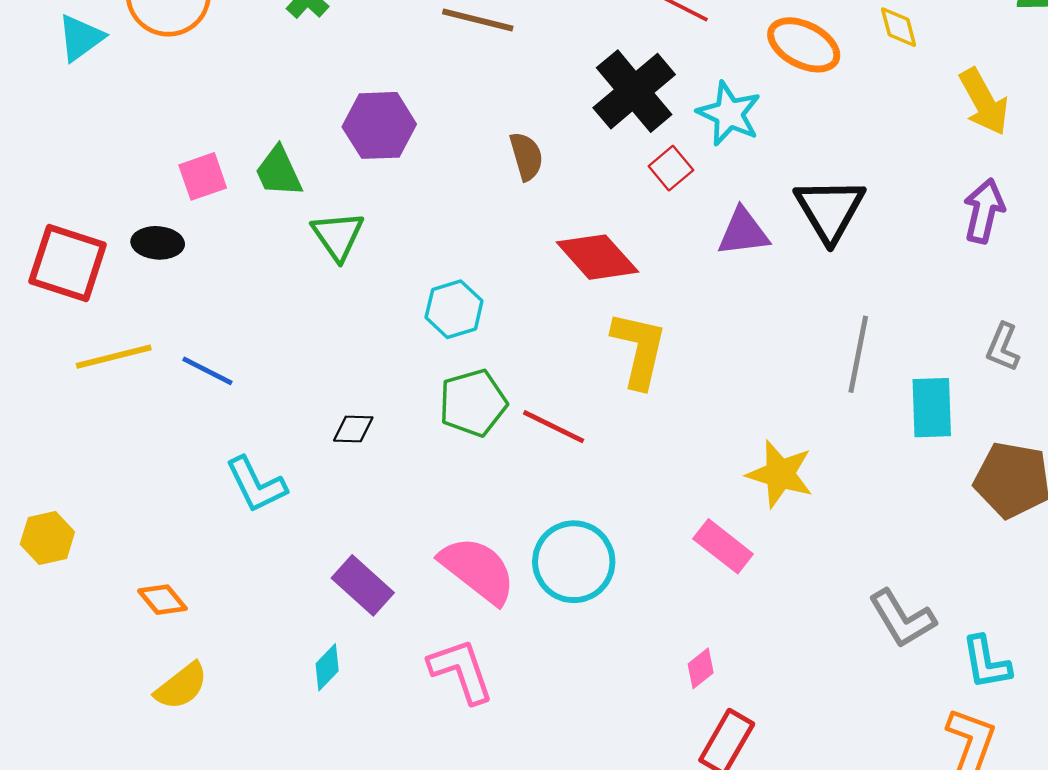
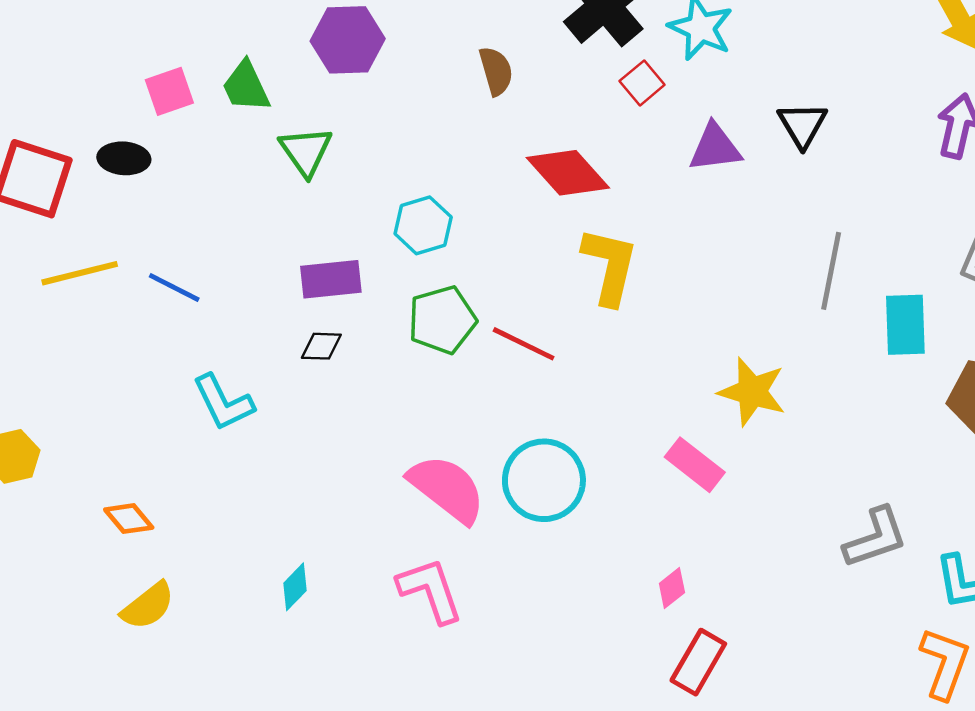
black triangle: (830, 210) -> (802, 125), size x0.7
purple rectangle: (363, 585) -> (331, 279), moved, turned -48
gray L-shape: (902, 619) -> (875, 538), turned -78

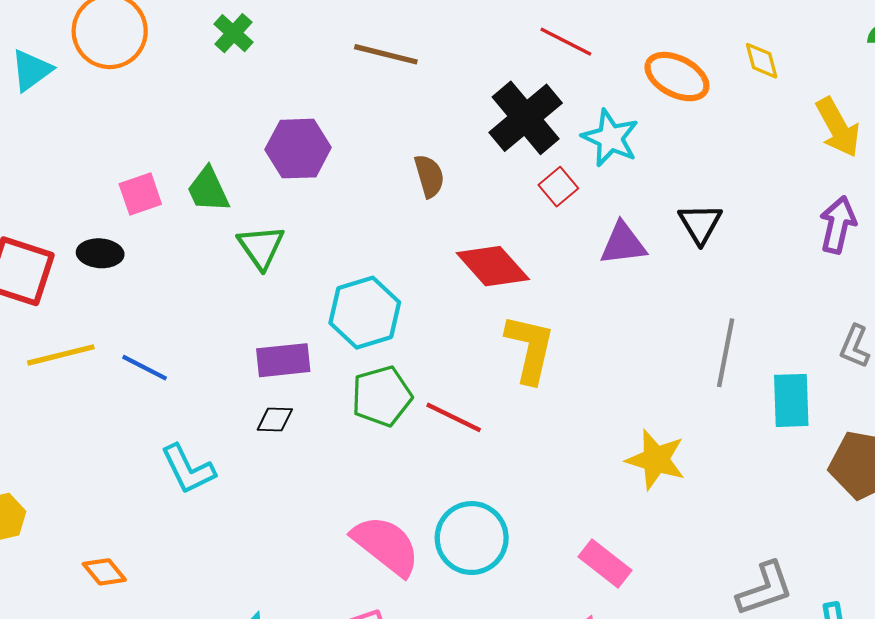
cyan hexagon: (423, 225) -> (365, 313), size x1.4
pink rectangle: (695, 465) -> (605, 563), moved

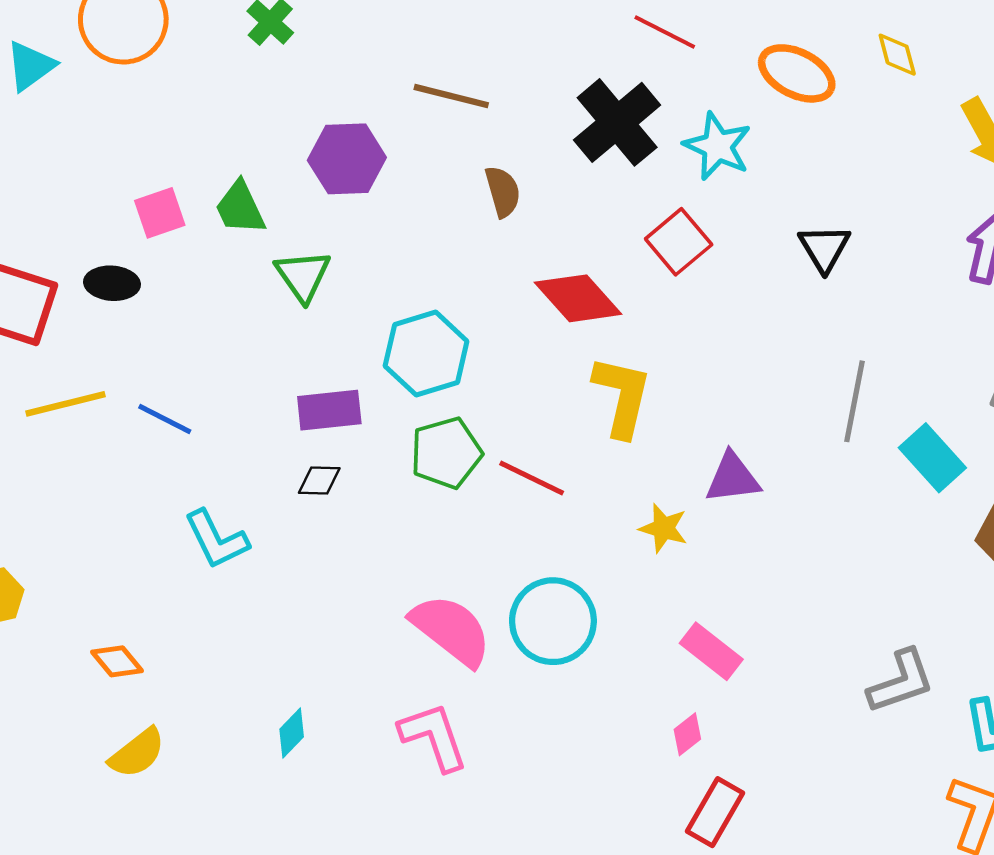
brown line: (386, 54) -> (451, 96), moved
red square: (558, 187) -> (679, 242), moved, size x1.4
purple triangle: (623, 244) -> (733, 478), moved
cyan rectangle: (791, 400) -> (932, 458), turned -40
yellow star: (656, 460) -> (664, 528), moved, size x0.7

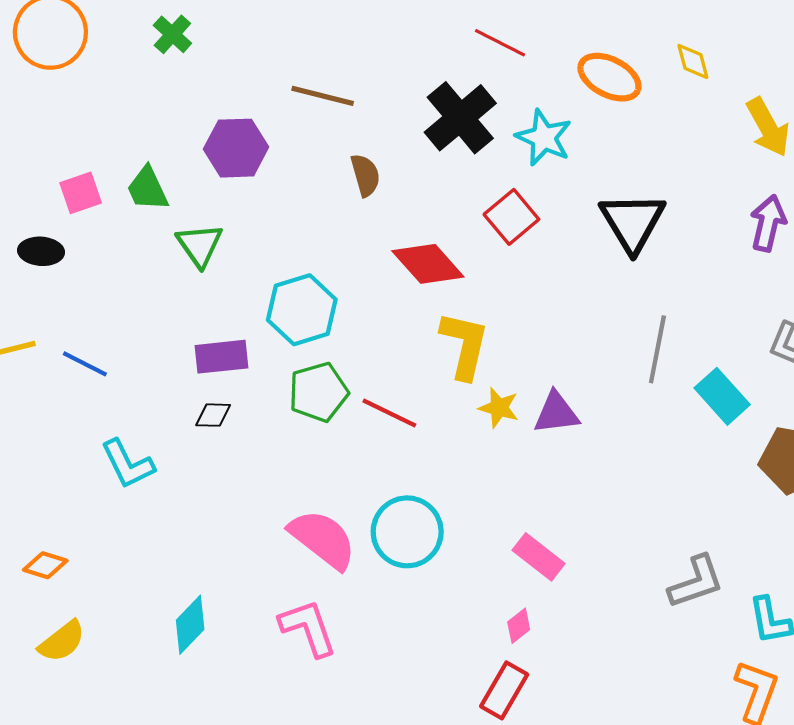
black triangle: (824, 248) -> (632, 222), size x1.5
yellow star: (664, 528) -> (499, 408), moved
orange diamond: (117, 661) -> (45, 565), turned -33
cyan diamond: (292, 733) -> (190, 625), size x1.4
red rectangle: (715, 812) -> (504, 690), moved

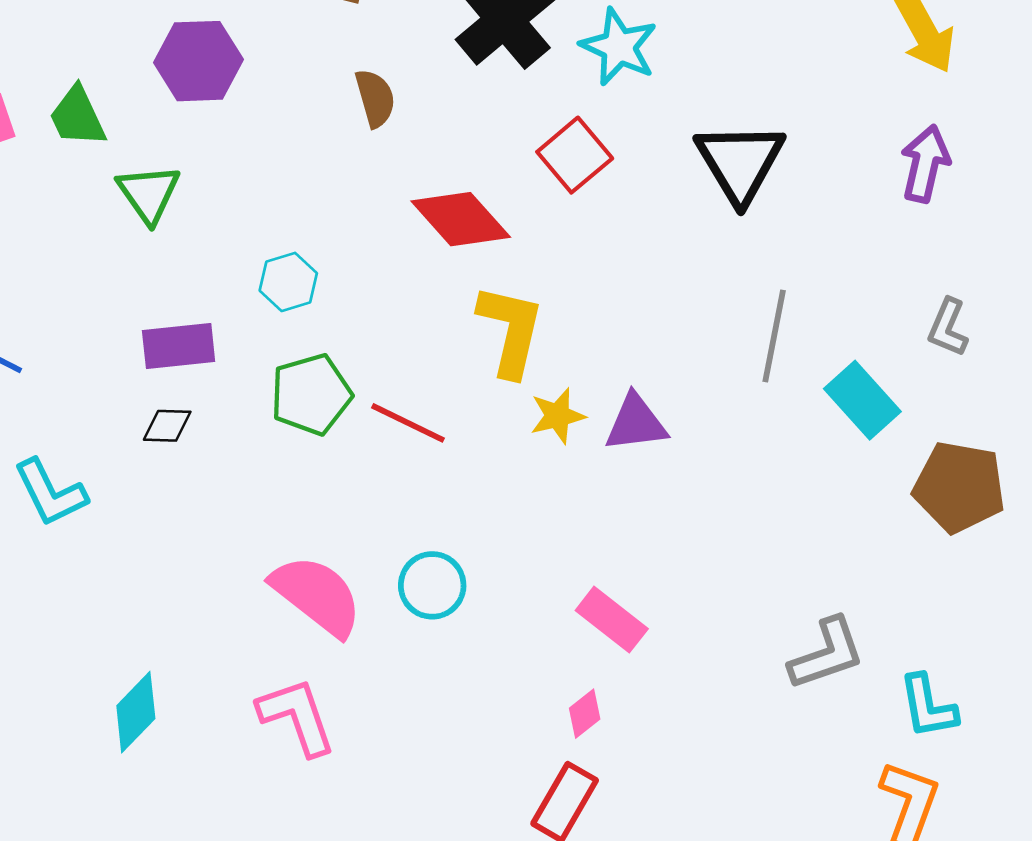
cyan hexagon: (302, 310) -> (288, 282), size x0.6
yellow star: (499, 408) -> (558, 416), turned -30
cyan circle: (407, 532) -> (432, 585), size x0.7

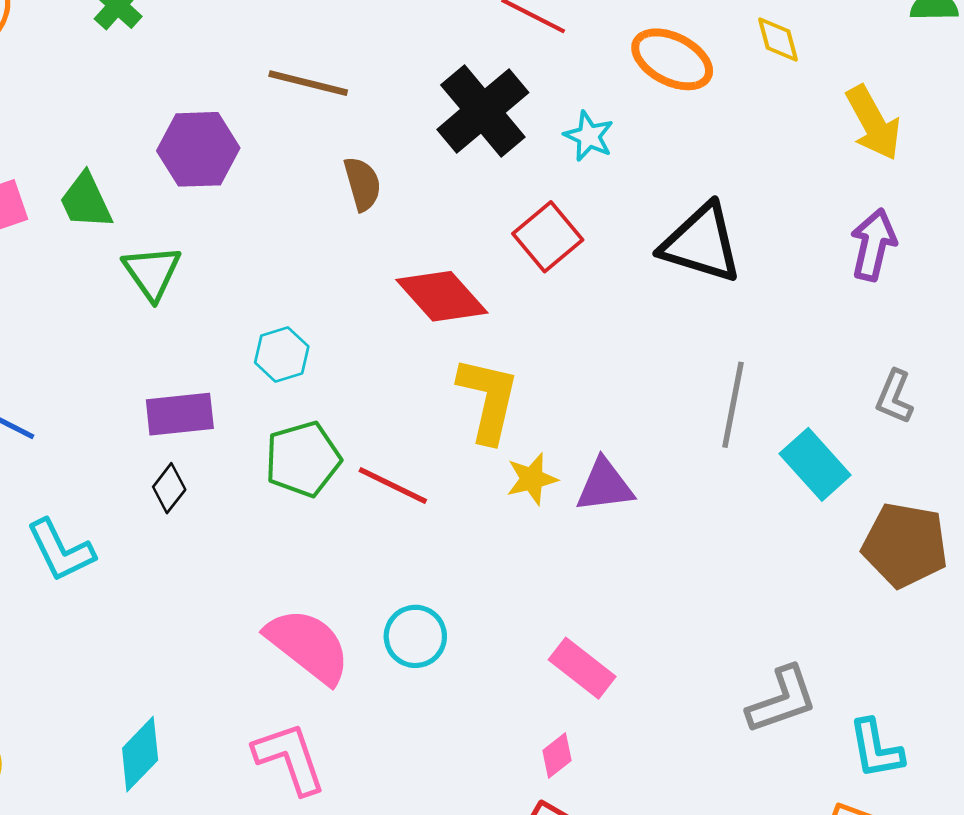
cyan star: (619, 47) -> (589, 136), size x0.7
black triangle: (740, 162) -> (701, 243), turned -42
black diamond: (167, 426) -> (169, 488), turned -54

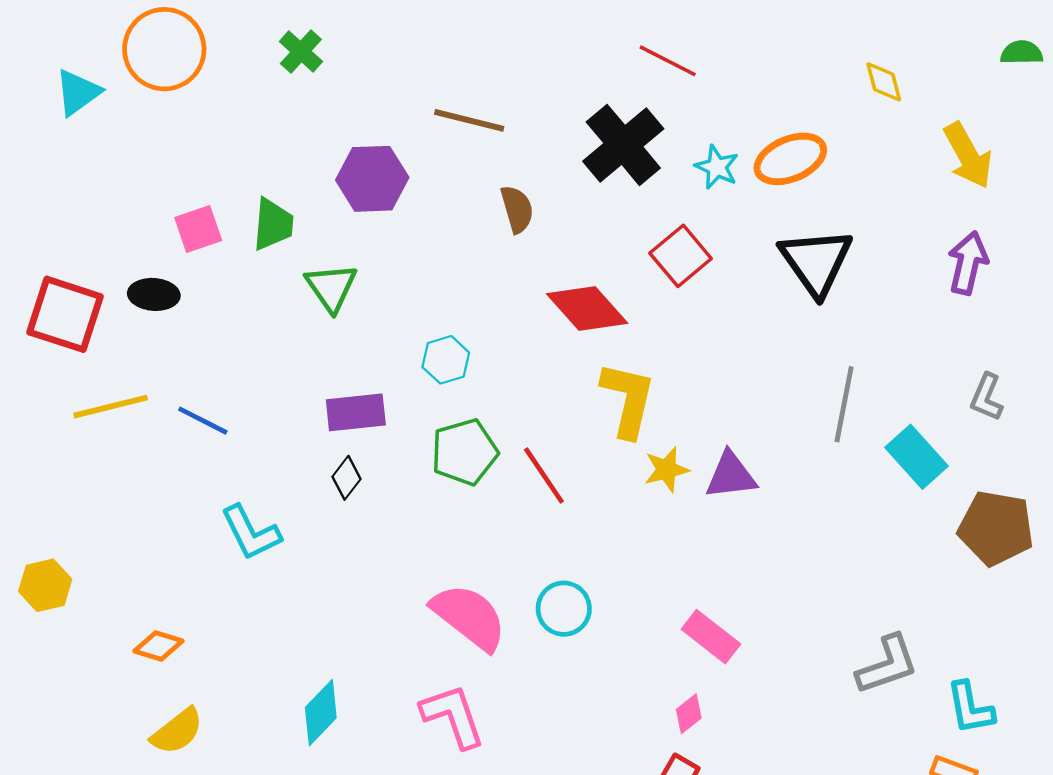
orange ellipse: (672, 59) -> (790, 159), moved, turned -50
green trapezoid: (86, 201) -> (273, 224), turned -150
black triangle: (701, 243) -> (816, 262), turned 38
red line: (393, 486) -> (544, 475), turned 30

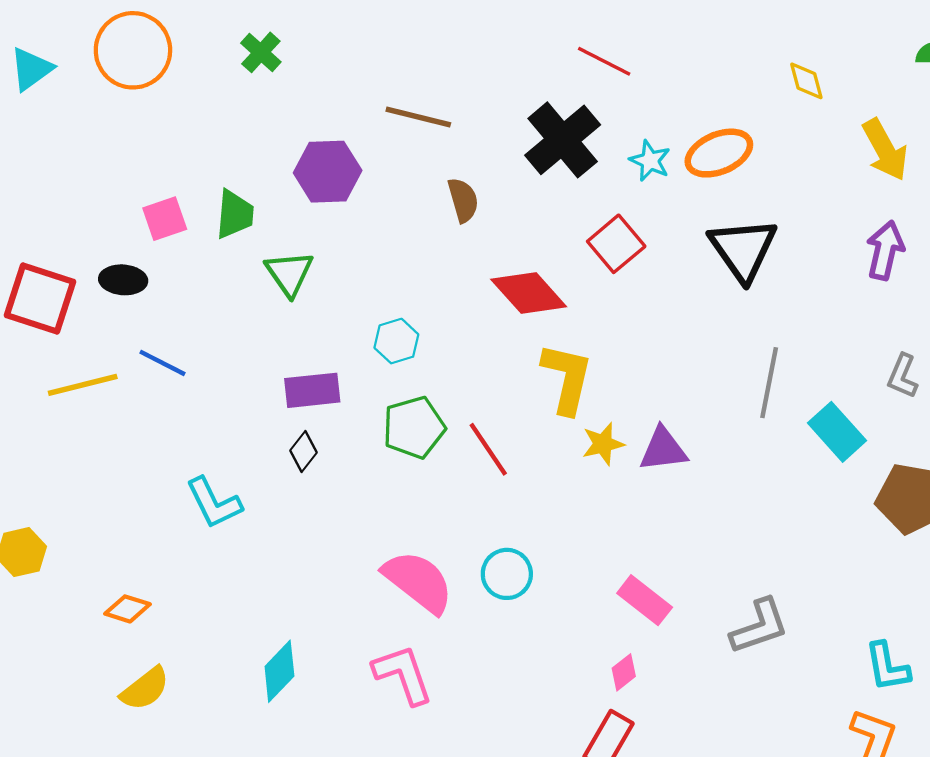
cyan triangle: (78, 92) -> (31, 69), moved
blue line: (203, 421) -> (162, 363), moved
gray L-shape: (887, 665) -> (759, 626), moved

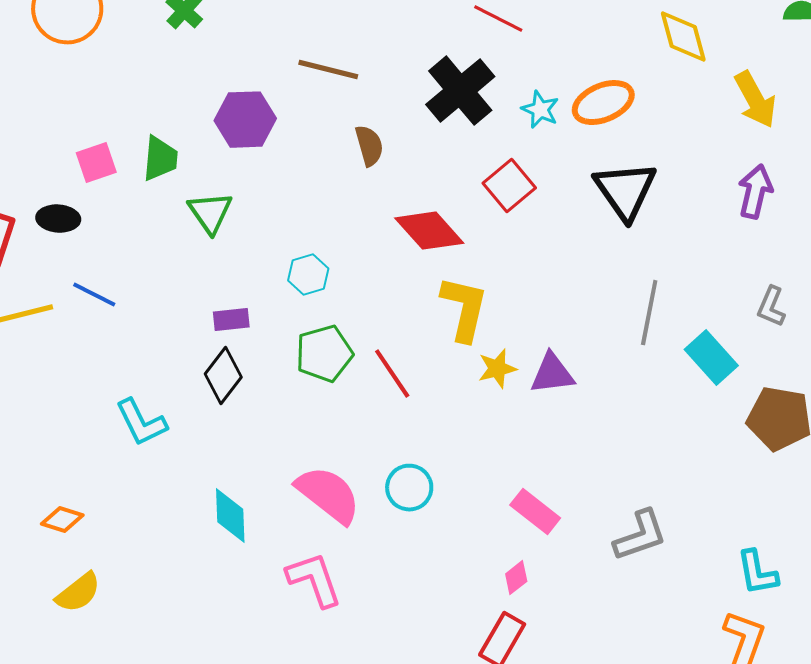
yellow diamond: (806, 81) -> (683, 37), size x1.5
purple rectangle: (312, 390) -> (231, 320), size x0.7
black diamond: (303, 451) -> (223, 376), size x1.5
cyan diamond: (279, 671) -> (230, 516), moved, turned -46

